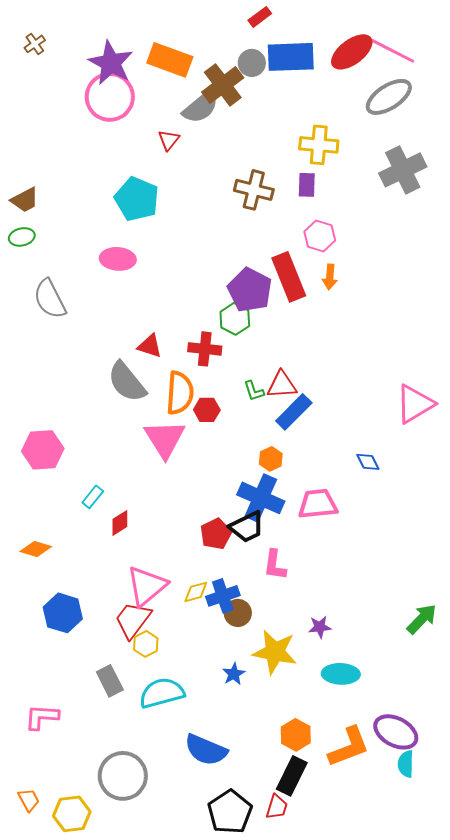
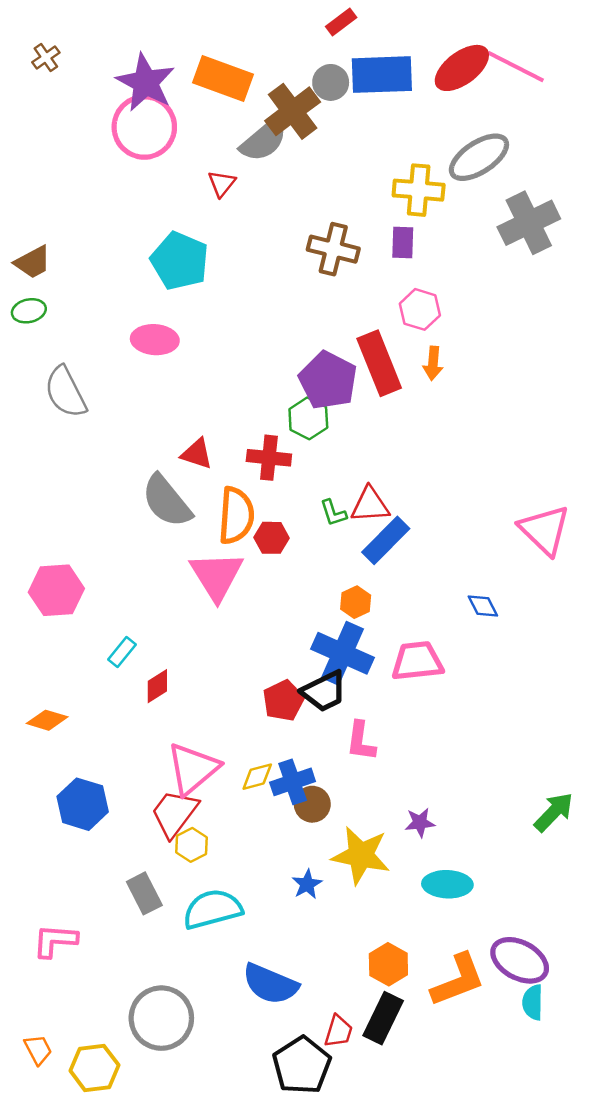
gray ellipse: (389, 97) -> (479, 157), moved
pink triangle: (415, 404) -> (545, 530), turned -45
red trapezoid: (277, 807) -> (339, 1031), moved

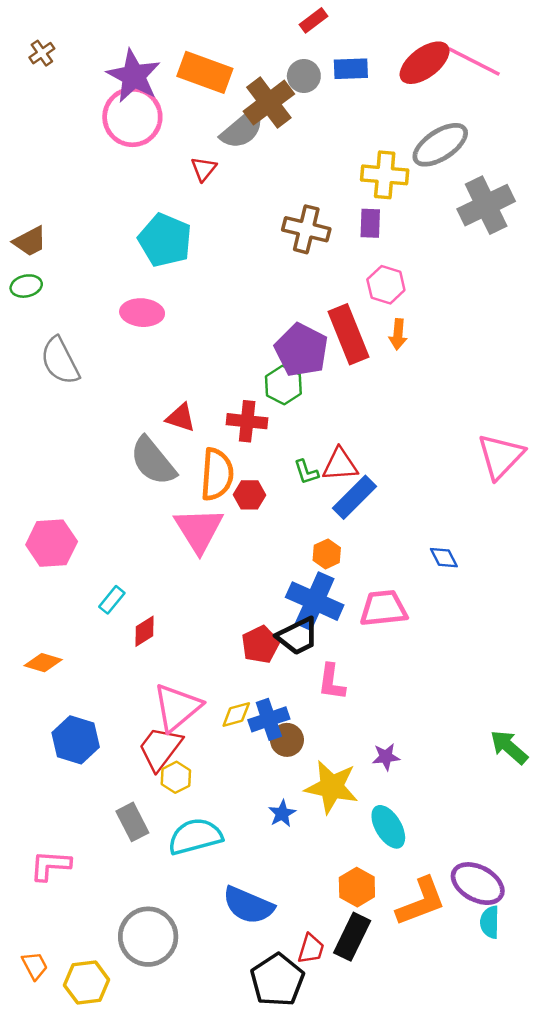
blue rectangle: (382, 75) -> (351, 69), size x0.6
pink triangle: (545, 530) -> (501, 456), moved, turned 30
green arrow: (554, 812) -> (509, 747), turned -93
cyan ellipse: (447, 884) -> (388, 827), moved, turned 57

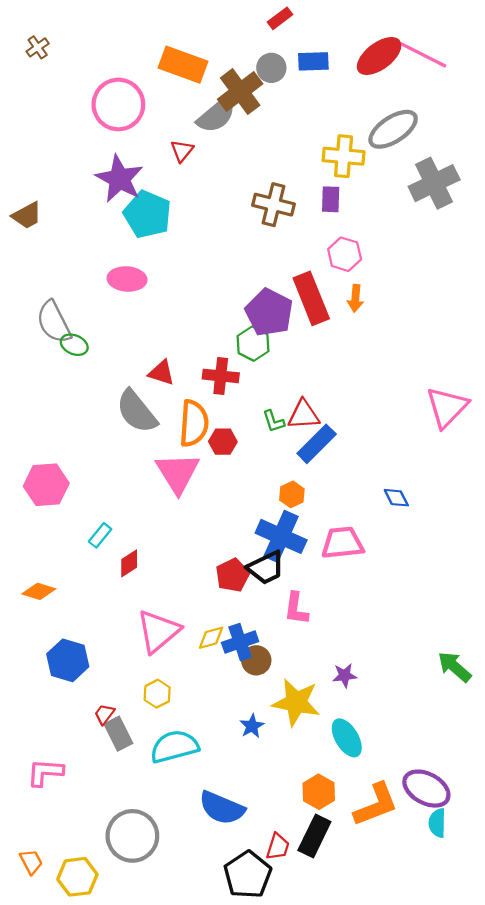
purple star: (134, 76) -> (119, 179), moved
green ellipse: (26, 286) -> (74, 345), moved, turned 36
red trapezoid: (160, 748) -> (104, 714), moved, size x0.5

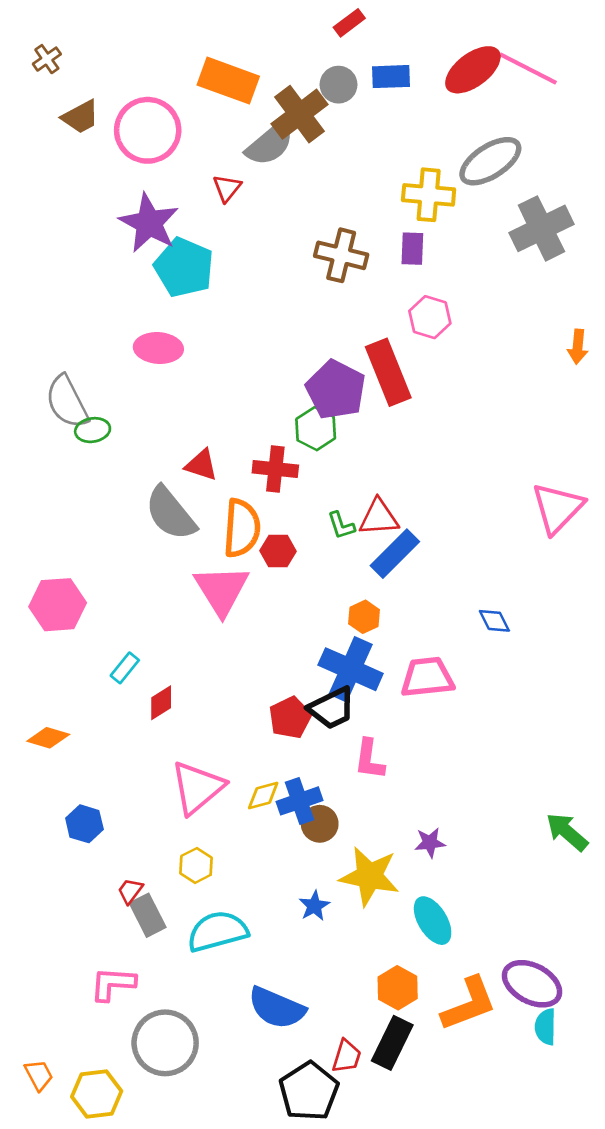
brown trapezoid: (27, 215) -> (80, 117), moved
orange arrow: (355, 298) -> (578, 347), moved
green ellipse: (74, 345) -> (93, 430), turned -32
blue hexagon: (68, 660) -> (84, 824), size x0.7
pink L-shape: (45, 772) -> (113, 984), moved

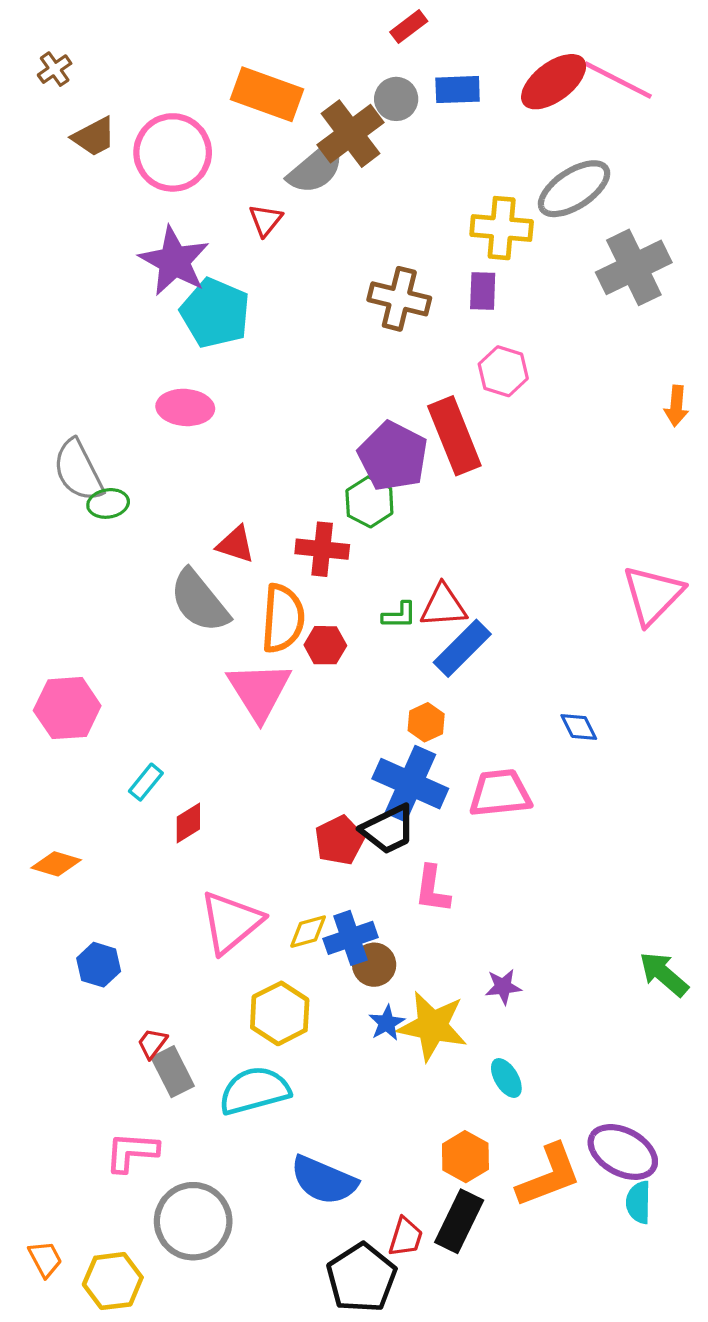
green L-shape: (341, 525) -> (399, 615), turned -72
yellow hexagon: (196, 865) -> (280, 1013), moved, size x1.5
blue star: (314, 906) -> (387, 1023), moved
cyan ellipse: (433, 921) -> (506, 1078), size x0.7

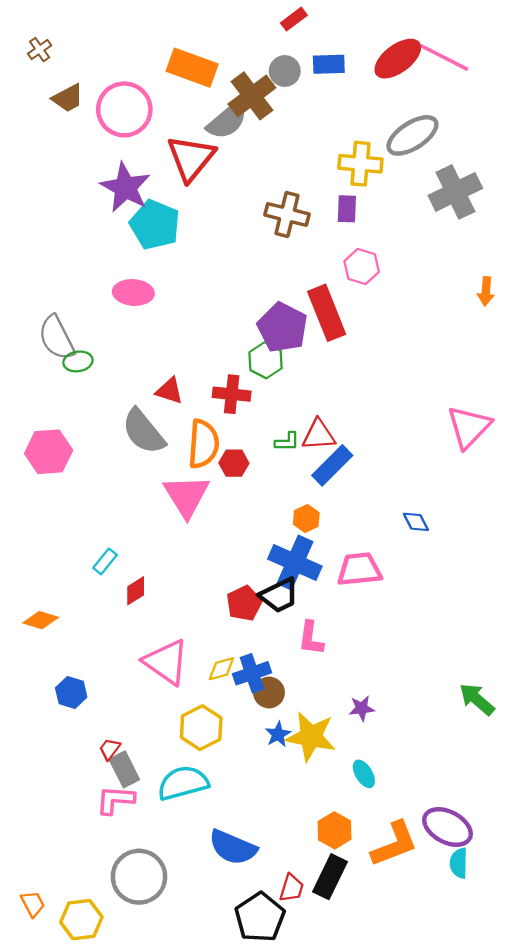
red triangle: (266, 220) -> (191, 158), size x2.0
pink hexagon: (67, 708) -> (49, 452), moved
pink triangle: (231, 922) -> (166, 662), turned -45
pink L-shape: (132, 1152) -> (115, 800), moved

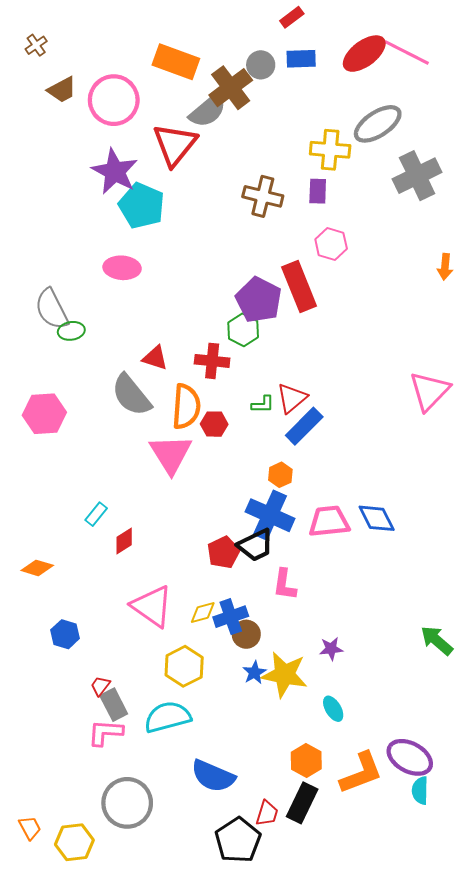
red rectangle: (294, 19) -> (292, 17), moved
red triangle: (319, 435) -> (292, 398), turned -36
blue diamond: (416, 522) -> (377, 518), moved, size x1.5

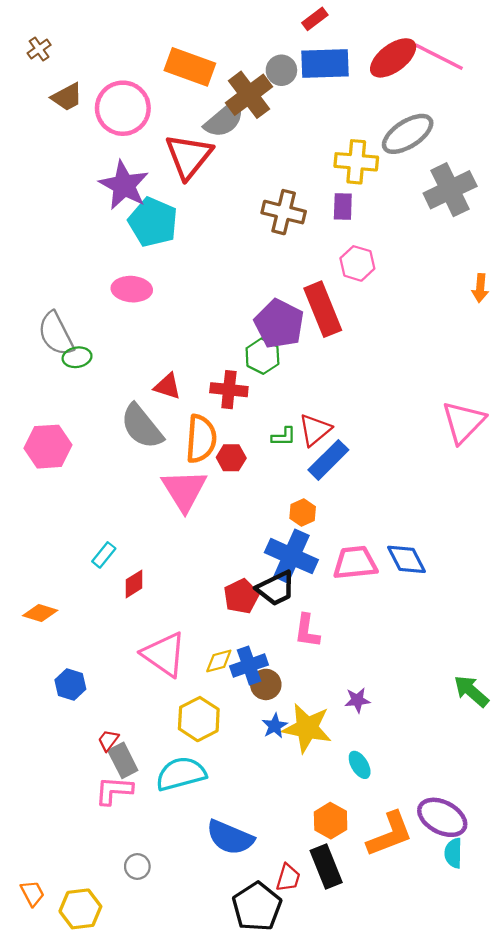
blue rectangle: (301, 59) -> (325, 64), size x1.5
gray circle: (127, 803) -> (137, 867), size x0.5
black rectangle: (302, 803) -> (326, 867), turned -48

